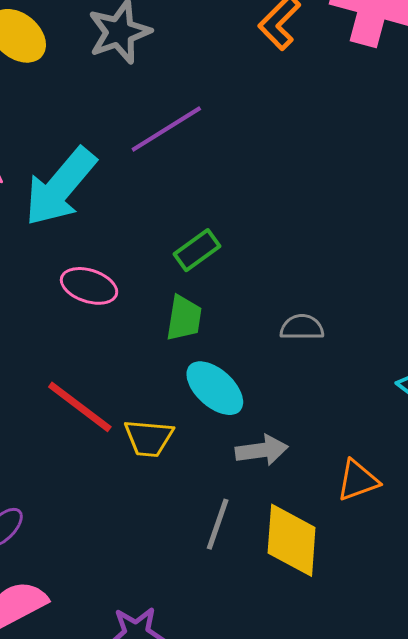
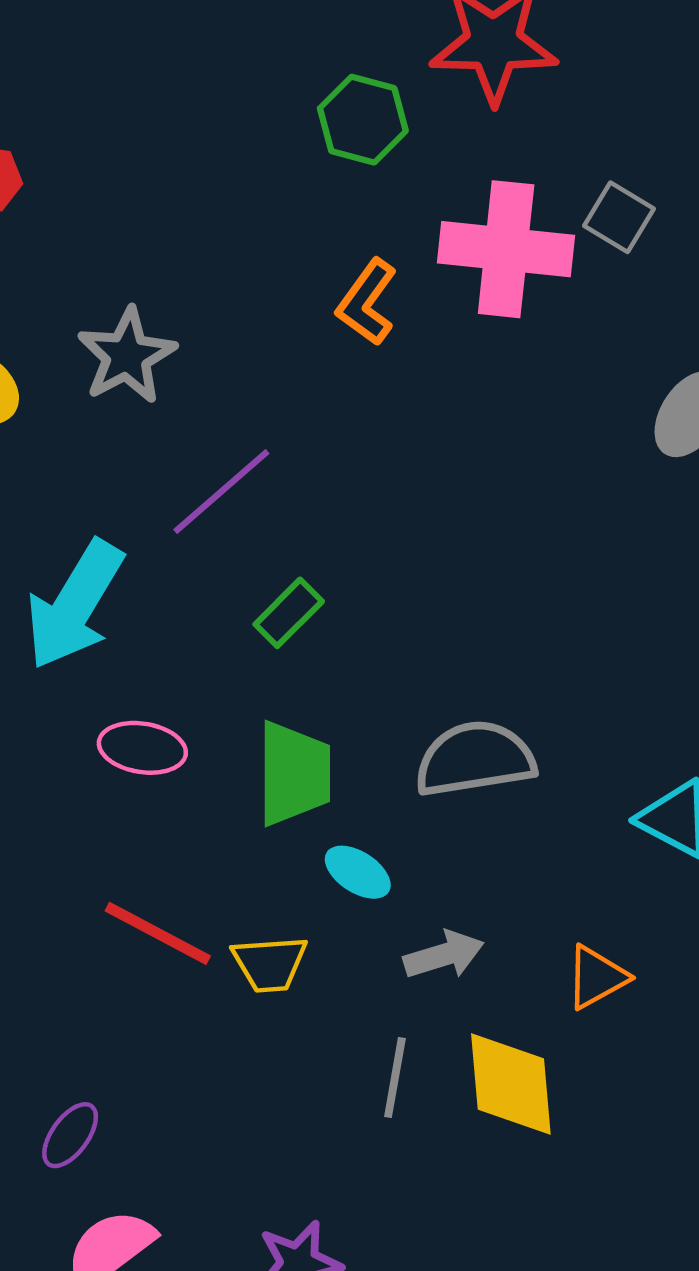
green rectangle: (197, 250) -> (289, 613), moved
green trapezoid: (184, 318) -> (294, 774), size x1.5
gray semicircle: (302, 327) -> (475, 759), size x1.8
cyan ellipse: (215, 388) -> (358, 872), size x0.7

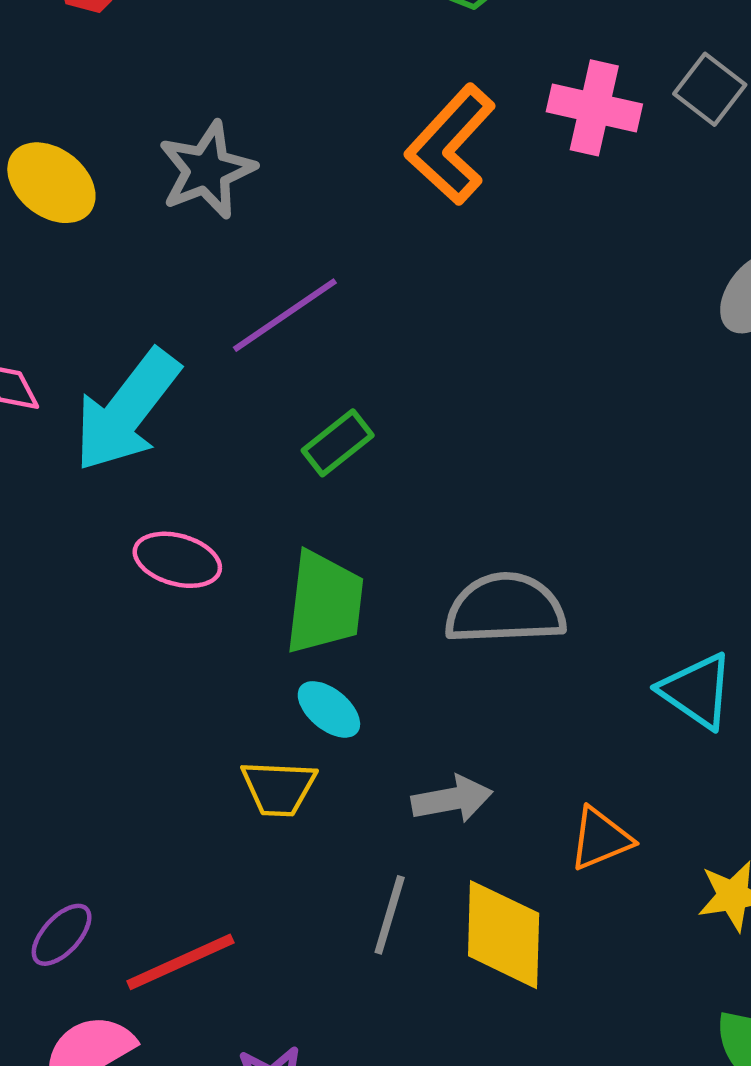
pink cross: (506, 249) -> (594, 108), size x0.7
orange L-shape: (367, 302) -> (451, 145), size x1.4
cyan ellipse: (358, 872) -> (329, 709), moved
red line: (158, 933) -> (180, 962), moved, turned -59

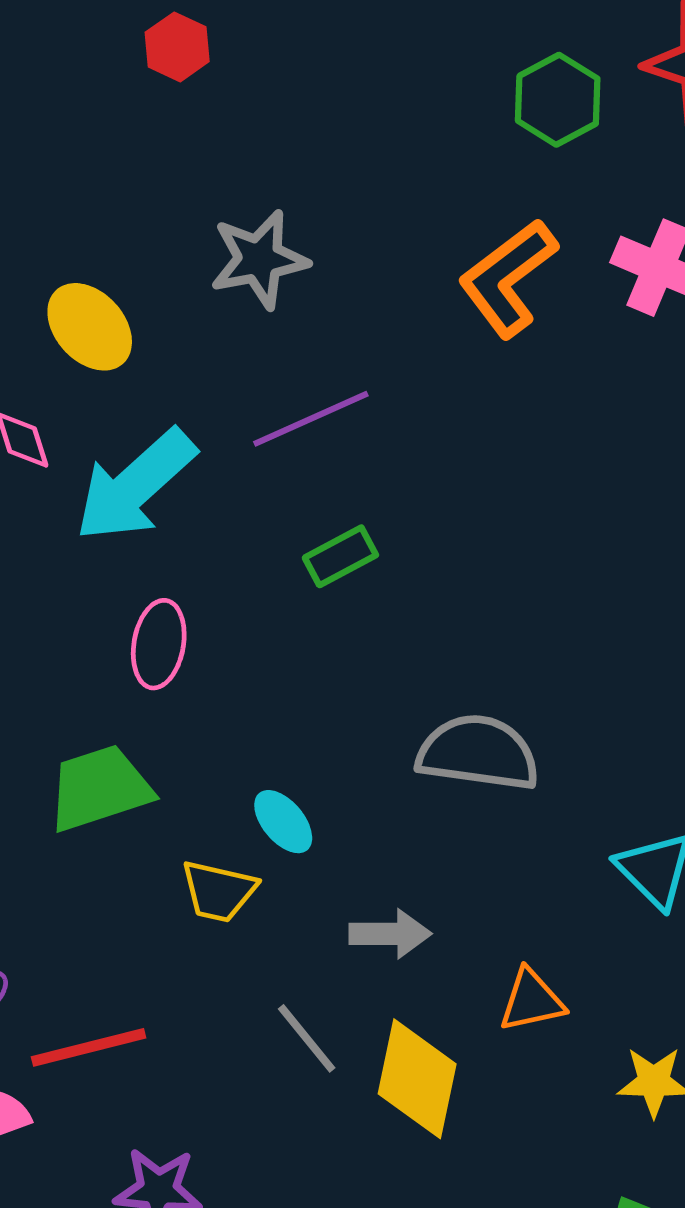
yellow ellipse: (51, 183) -> (90, 327), moved
pink ellipse: (177, 560) -> (159, 644), turned 74
green trapezoid: (324, 603) -> (99, 788), moved, turned -125
gray line: (390, 915) -> (307, 1038), turned -66

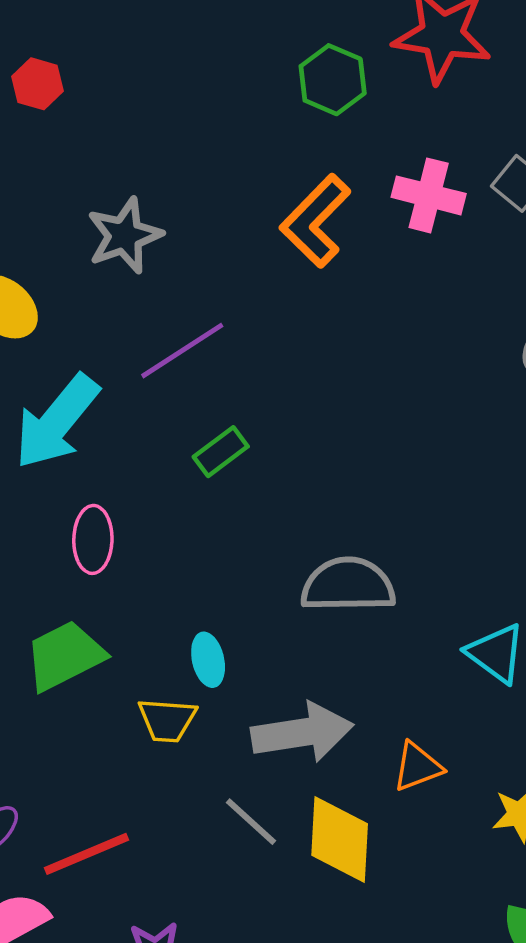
cyan ellipse: (283, 822) -> (208, 660), turned 36
gray arrow: (390, 934) -> (302, 733), size x1.6

